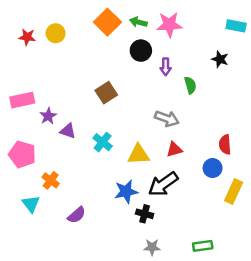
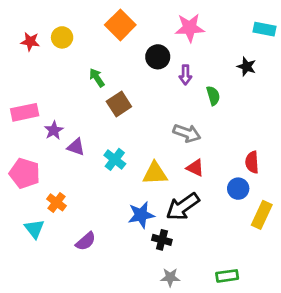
green arrow: (138, 22) -> (97, 78), moved, turned 42
red triangle: (174, 149) -> (195, 168), turned 42

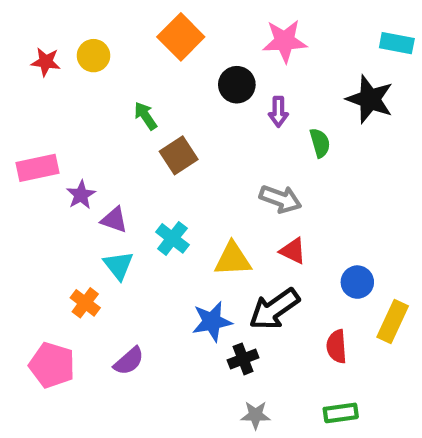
black star: (246, 67) -> (370, 99), size x1.6
red semicircle: (252, 162) -> (337, 346), moved
pink pentagon: (25, 173) -> (52, 365), moved
cyan triangle: (34, 229) -> (118, 265), moved
black cross: (162, 240) -> (243, 359), turned -36

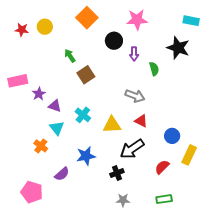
blue star: (212, 322) -> (86, 156), moved
red semicircle: (337, 346) -> (162, 167), turned 49
pink pentagon: (52, 365) -> (32, 192), moved

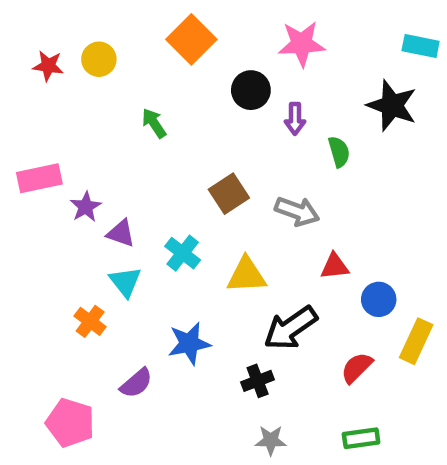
brown square: (86, 75) -> (229, 194), moved
red triangle: (141, 121) -> (335, 266), moved, turned -32

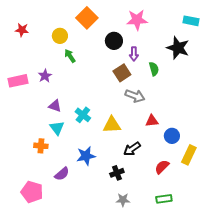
yellow circle: (99, 59) -> (60, 36), moved
brown square: (229, 194) -> (122, 73), moved
purple star: (86, 207) -> (45, 76), moved
orange cross: (90, 321) -> (41, 146), turned -32
black arrow: (291, 328) -> (132, 149), size x0.7

